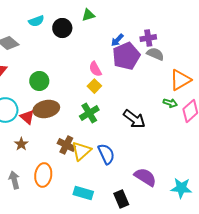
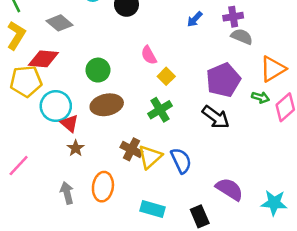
purple pentagon: (126, 56) -> (223, 80), moved
pink semicircle: (95, 69) -> (149, 55), moved
red triangle: (27, 117) -> (69, 123), moved

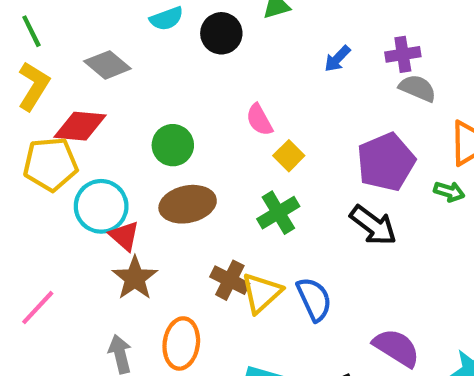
brown star: (76, 148) -> (135, 278), size x1.5

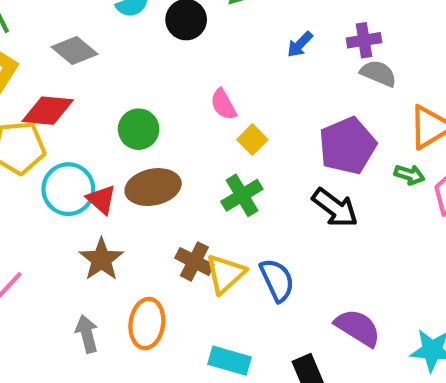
red triangle: (124, 236) -> (101, 199), moved

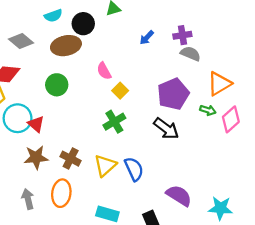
brown ellipse: (153, 187) -> (66, 46), moved
brown star: (101, 259) -> (36, 157), turned 30
brown cross: (194, 261) -> (71, 159), moved

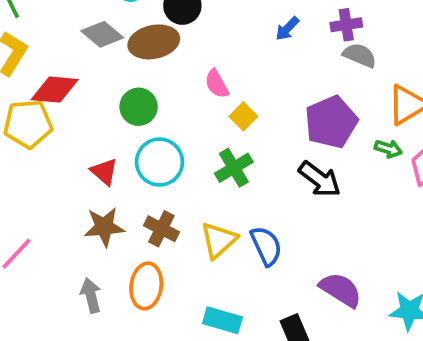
gray diamond: (21, 41) -> (102, 34), moved
cyan circle: (18, 118) -> (159, 162), moved

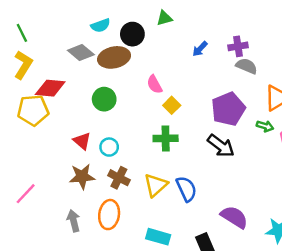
cyan circle: (159, 162) -> (109, 147), moved, size x0.6
green cross: (234, 168) -> (166, 138), turned 30

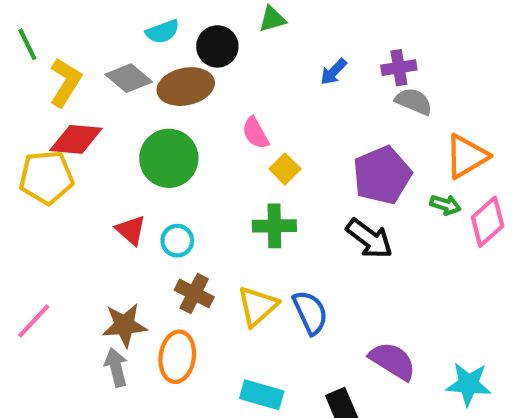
yellow L-shape: (23, 65) -> (65, 82), moved
green circle: (104, 99) -> (169, 158), size x1.4
brown star: (82, 176) -> (124, 325), moved

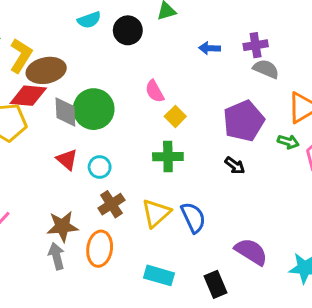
blue arrow: (333, 72) -> (210, 48), turned 48
gray diamond: (129, 78) -> (65, 112), moved, turned 48
brown ellipse: (186, 87) -> (46, 70), moved
black arrow: (369, 239) -> (235, 166), size x0.6
brown cross: (194, 293) -> (111, 204), turned 30

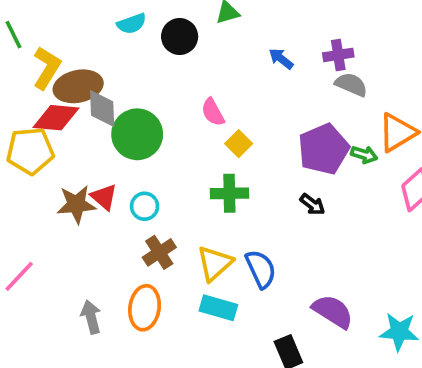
blue arrow: (210, 48) -> (281, 59), turned 36
gray diamond: (65, 112) -> (102, 108), moved
green arrow: (288, 142) -> (364, 155), moved
brown star: (62, 226) -> (76, 204), moved
cyan rectangle: (159, 275) -> (218, 308), moved

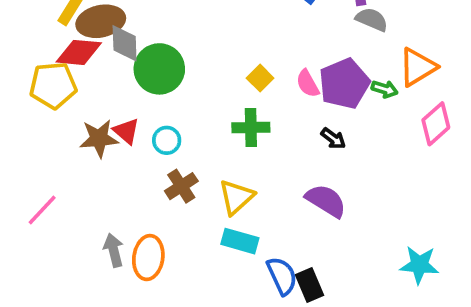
pink semicircle: (213, 112) -> (308, 84), moved
blue semicircle: (261, 269) -> (282, 276), moved
orange ellipse: (145, 308) -> (148, 258), moved
purple semicircle: (333, 311) -> (326, 201), moved

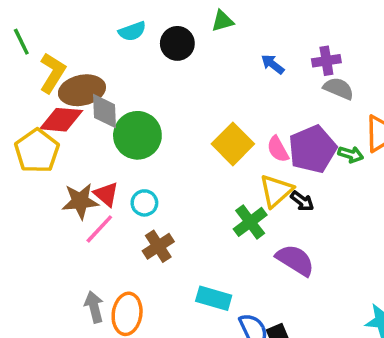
yellow square: (260, 78) -> (233, 144), size x1.6
yellow pentagon: (53, 85) -> (37, 151), turned -30
green cross: (251, 127) -> (250, 222), moved, turned -36
yellow triangle: (236, 197) -> (276, 191), moved
pink line: (42, 210) -> (99, 229), moved

